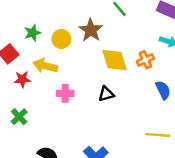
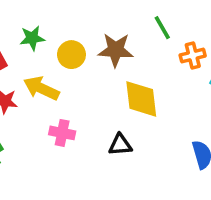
brown star: (91, 30) -> (116, 50), turned 30
orange cross: (145, 60) -> (193, 56), moved

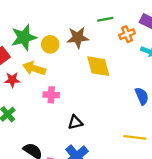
green line: (162, 28) -> (105, 19), turned -63
green star: (32, 38) -> (24, 37), size x1.6
black triangle: (120, 145) -> (75, 122), moved

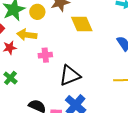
black triangle: (75, 122) -> (70, 76), size x1.6

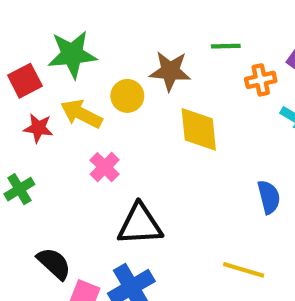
yellow circle: (37, 12) -> (127, 96), moved
pink cross: (45, 55) -> (105, 167), turned 32

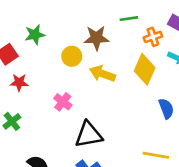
green star: (72, 54) -> (35, 35), size x0.7
yellow arrow: (81, 114) -> (102, 74), moved
yellow diamond: (199, 129) -> (145, 69), moved, turned 36

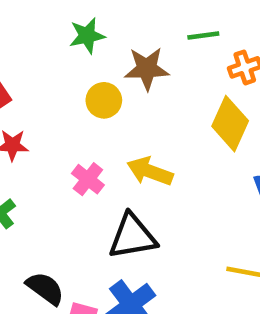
green star: (35, 35) -> (87, 36), moved
yellow arrow: (102, 74) -> (150, 171), moved

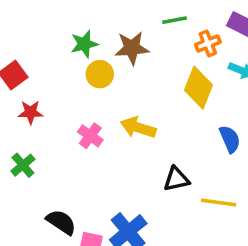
green star: (87, 36) -> (84, 44), moved
black triangle: (132, 236) -> (176, 179), moved, size x0.7

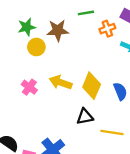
yellow diamond: (199, 88) -> (92, 86), moved

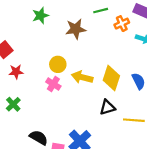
green star: (27, 27) -> (40, 16), moved
yellow circle: (36, 47) -> (58, 64), moved

